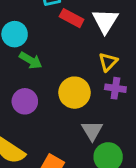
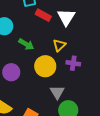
green arrow: (31, 60) -> (26, 44), moved
yellow triangle: (108, 62) -> (59, 45), moved

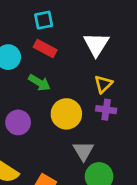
red rectangle: (43, 15) -> (45, 49), moved
yellow triangle: (59, 45) -> (103, 84), moved

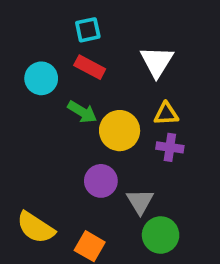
yellow triangle: (103, 84) -> (166, 114), turned 42
yellow circle: (66, 114) -> (120, 131), moved
purple circle: (18, 122) -> (101, 181), moved

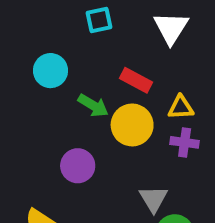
white triangle: (157, 62) -> (171, 28), moved
red rectangle: (90, 67) -> (136, 80), moved
purple circle: (101, 181) -> (78, 166), moved

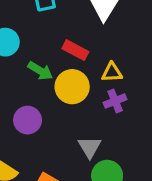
purple cross: (185, 142) -> (115, 101), turned -30

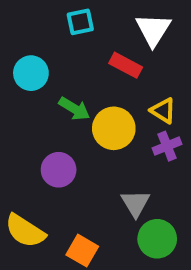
red rectangle: (75, 50) -> (126, 65), moved
yellow triangle: (112, 72) -> (163, 111), turned 35

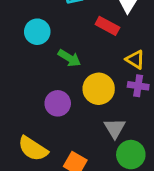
yellow circle: (114, 128) -> (99, 89), moved
purple cross: (167, 146) -> (138, 86), turned 30

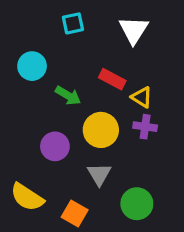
red rectangle: (107, 26) -> (112, 79), moved
gray triangle: (115, 128) -> (99, 174), moved

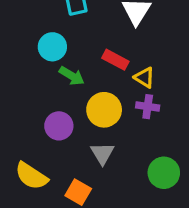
cyan circle: (32, 66) -> (52, 47), moved
green circle: (137, 204) -> (164, 173), moved

